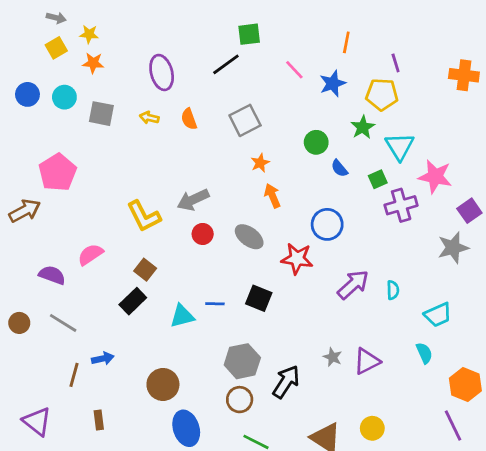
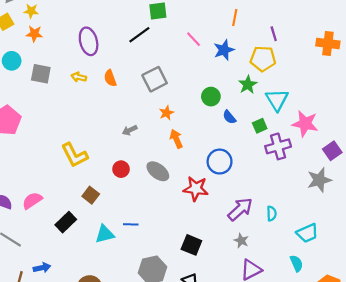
gray arrow: (193, 200) -> (130, 130), moved, size x0.6
pink semicircle: (90, 255) -> (32, 201), moved
brown square: (145, 270) -> (91, 195), moved
black square: (259, 298) -> (191, 245), moved
gray star: (333, 357) -> (241, 241), moved

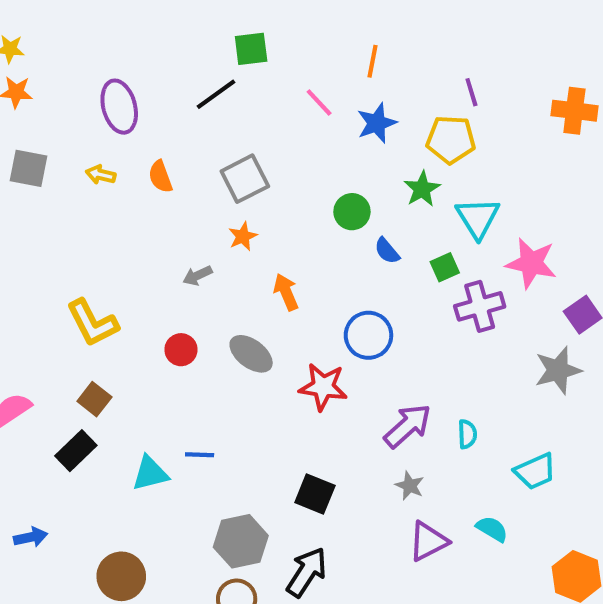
orange line: (235, 17) -> (373, 61), moved
orange star: (167, 113) -> (243, 236), moved
brown square: (91, 195) -> (94, 399), moved
cyan semicircle: (296, 263) -> (492, 529), moved, turned -35

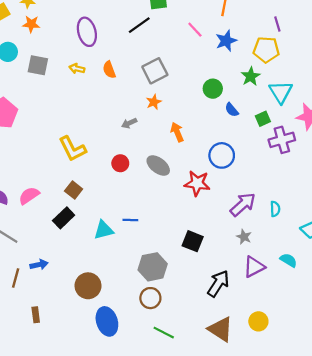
black arrow: (307, 572) -> (218, 284), moved

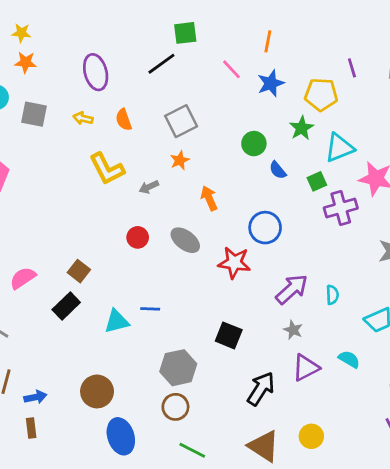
purple line: (277, 24) -> (352, 68), moved
cyan triangle: (281, 92) -> (339, 148), turned 40
yellow L-shape: (72, 149) -> (107, 169), moved
blue arrow: (39, 265) -> (35, 397), moved

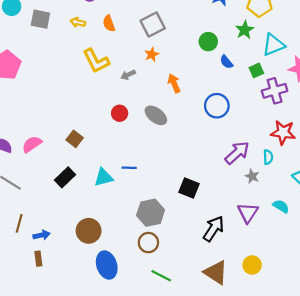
red star: (234, 263) -> (283, 132), moved
black rectangle: (66, 306) -> (65, 177), moved
gray star: (293, 330) -> (252, 176), moved
purple triangle: (306, 368) -> (248, 213), turned -30

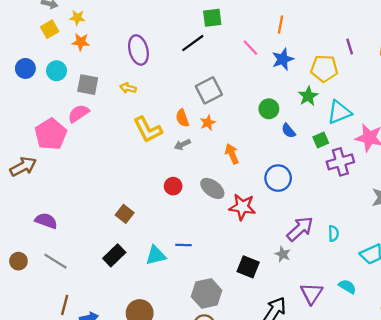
orange semicircle: (109, 23) -> (182, 118), moved
red star: (283, 132) -> (242, 207), moved
pink semicircle: (32, 144) -> (78, 113), moved
gray star: (252, 176) -> (283, 254), moved

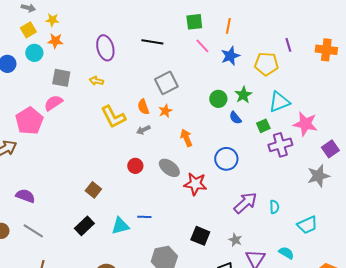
green square: (212, 18) -> (194, 22), moved
black line: (193, 43) -> (152, 42), turned 45
cyan circle: (57, 71) -> (34, 53), moved
green star: (308, 96) -> (243, 95), moved
gray star: (283, 254) -> (235, 240), moved

